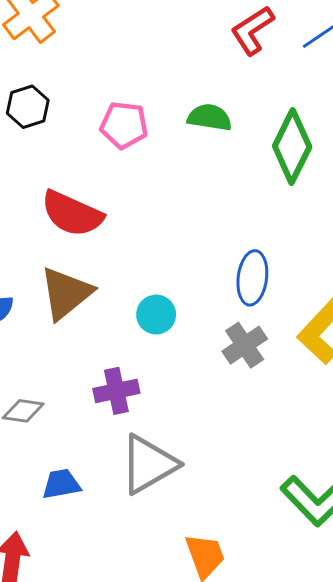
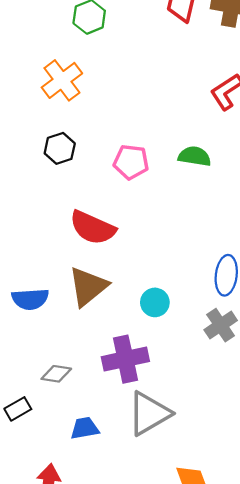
purple cross: (116, 391) -> (125, 359), size x1.4

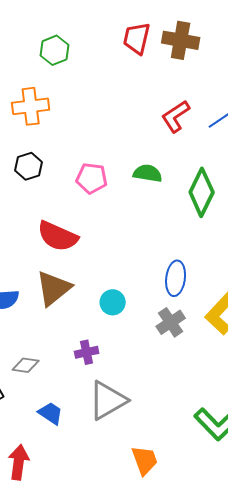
orange cross: (62, 80) -> (31, 106), turned 30
purple cross: (125, 359) -> (87, 352), size x0.6
blue trapezoid: (85, 428) -> (51, 413), turned 44

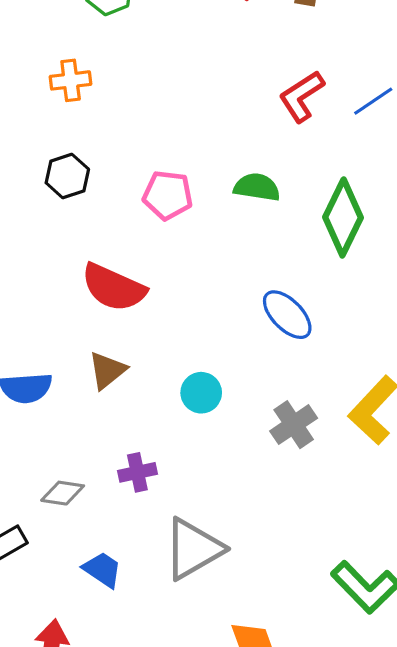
orange cross: (31, 106) -> (71, 80), size x0.7
blue ellipse: (176, 278) -> (287, 315), moved, turned -52
brown triangle: (54, 288) -> (107, 370), size x0.7
purple cross: (87, 352) -> (137, 472), moved

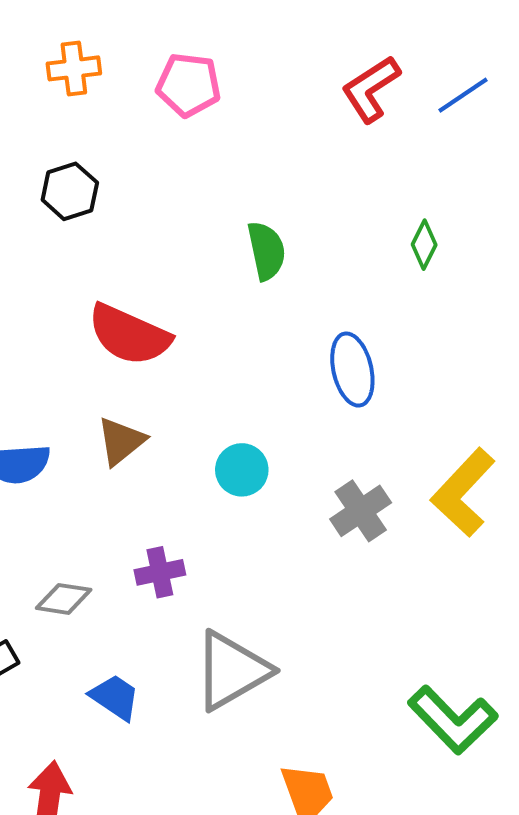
green semicircle: (257, 187) -> (266, 251), moved, turned 69
pink pentagon: (168, 195) -> (189, 85), moved
green diamond: (343, 217) -> (424, 245), size x0.5
blue ellipse: (287, 315) -> (352, 370), turned 32

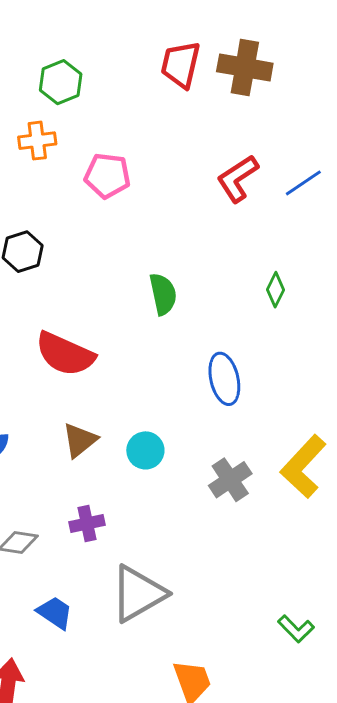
orange cross: (74, 68) -> (37, 141), moved
brown triangle: (121, 441) -> (80, 440), moved
green L-shape: (453, 720) -> (296, 629), size x0.6

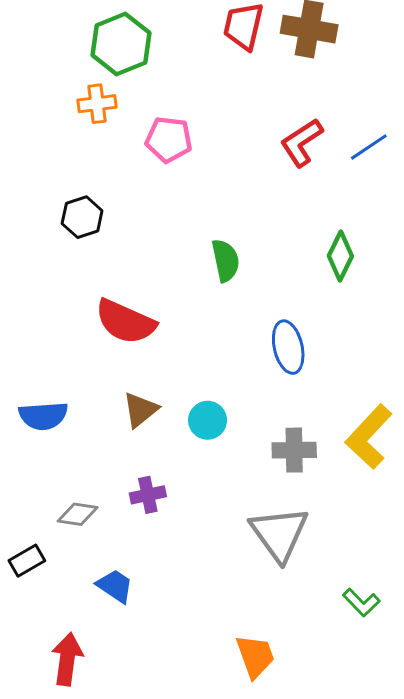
green hexagon: (61, 82) -> (121, 44), size x1.4
green diamond: (276, 290) -> (340, 256), size x1.4
gray cross: (230, 480) -> (294, 450), turned 33
gray triangle: (138, 594) -> (279, 534), moved, turned -36

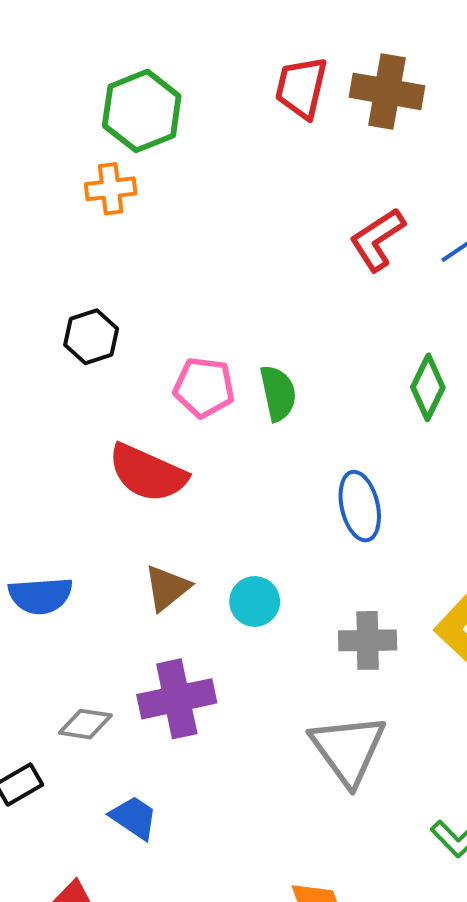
pink pentagon: (169, 140) -> (204, 387), moved
purple cross: (148, 495) -> (177, 699), size x1.6

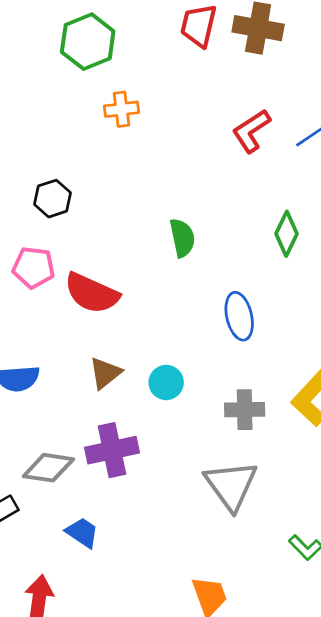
orange cross: (111, 189) -> (121, 109), moved
pink pentagon: (204, 387) -> (34, 268), moved
gray diamond: (85, 724) -> (48, 468), size x1.4

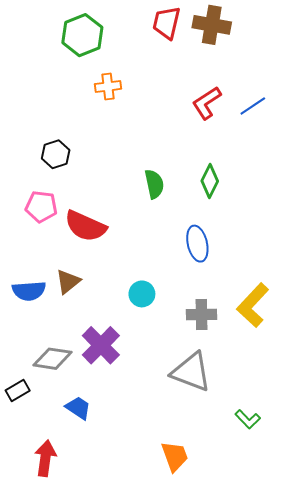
green diamond: (287, 234) -> (210, 181), moved
brown triangle: (105, 373) -> (68, 282), moved
purple cross: (112, 450) -> (101, 345), turned -33
gray triangle: (231, 485) -> (191, 372), turned -33

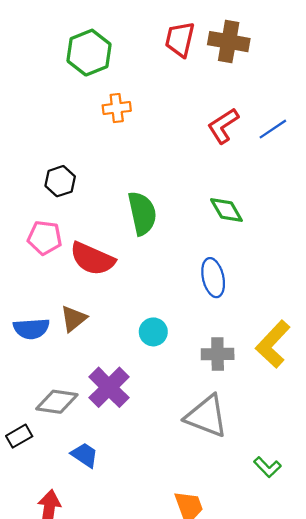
green diamond: (210, 181) -> (226, 210), turned -56
green semicircle: (154, 184) -> (142, 213), moved, size x1.4

